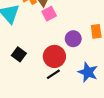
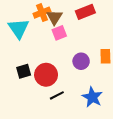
black square: (19, 54) -> (24, 71), turned 32
red circle: (54, 56) -> (46, 75), moved

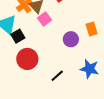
black square: (24, 71) -> (18, 36), moved
red circle: (46, 75) -> (27, 59), moved

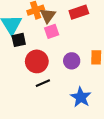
red circle: (27, 59) -> (37, 61), moved
black line: (57, 76) -> (43, 83), moved

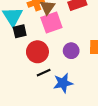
pink square: (52, 31) -> (51, 23), size x1.5
blue star: (81, 97) -> (63, 83), moved, turned 30

